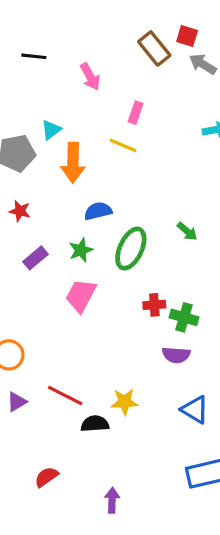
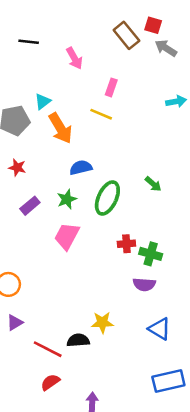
orange arrow: (73, 163) -> (60, 128), turned -32
red line: (65, 396) -> (48, 349), moved
red semicircle: (46, 477) -> (50, 382), moved

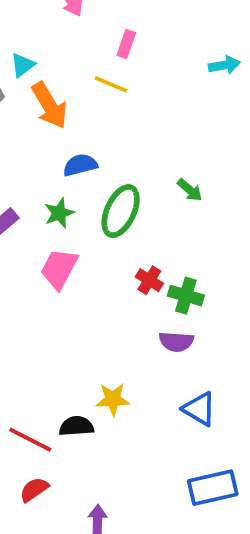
red cross: (126, 244) -> (149, 280), turned 36

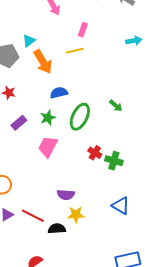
yellow line: (111, 84) -> (75, 51), turned -36
purple semicircle: (176, 342) -> (66, 195), moved
blue triangle: (199, 409) -> (121, 206), moved
red line: (30, 440) -> (33, 216), moved

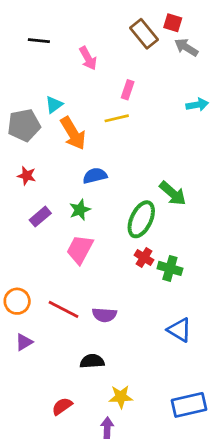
green arrow: (116, 106) -> (173, 193), size x1.5
green ellipse: (80, 117) -> (141, 219), moved
yellow star: (76, 215) -> (121, 397), moved
red line: (33, 216) -> (63, 309), moved

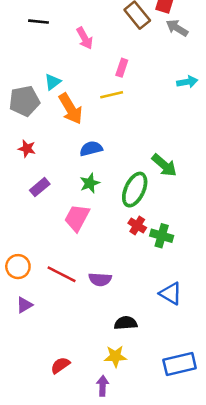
green star: (80, 210) -> (90, 183), moved
black semicircle: (92, 361) -> (126, 323), moved

